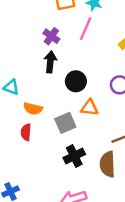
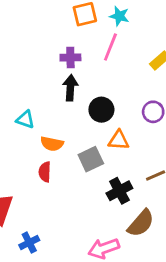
purple cross: (51, 36) -> (70, 58), turned -35
black cross: (74, 156) -> (119, 191), moved
brown semicircle: (107, 164) -> (141, 223), moved, turned -135

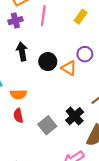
purple cross: (70, 58) -> (15, 21), moved
orange triangle: (119, 140) -> (69, 68), moved, turned 42
gray square: (91, 159) -> (47, 125), moved

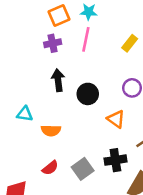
orange triangle: (69, 68) -> (116, 119), moved
red semicircle: (18, 116) -> (50, 168), moved, turned -120
black cross: (75, 116) -> (115, 160), turned 30

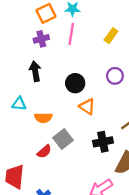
black arrow: (58, 80) -> (35, 71), moved
orange triangle: (116, 119) -> (87, 107), moved
gray square: (83, 169) -> (63, 139), moved

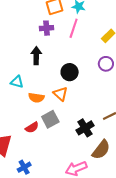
purple circle: (115, 76) -> (106, 64), moved
orange triangle: (87, 107) -> (61, 94), moved
black cross: (103, 142) -> (85, 128), turned -30

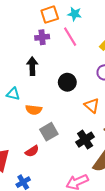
pink line: (74, 28) -> (70, 37), turned -48
orange triangle: (61, 94) -> (92, 105), moved
red semicircle: (32, 127) -> (32, 151), moved

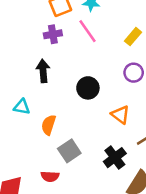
orange semicircle: (34, 110) -> (49, 125), turned 105
red semicircle: (32, 151) -> (50, 176), turned 40

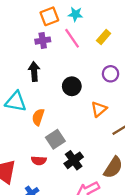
yellow rectangle: (133, 37) -> (104, 37), moved
cyan triangle: (22, 107) -> (16, 102), size x1.5
orange triangle: (120, 115) -> (99, 109), turned 42
black cross: (115, 158) -> (74, 160), moved

